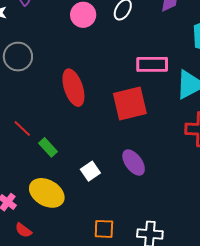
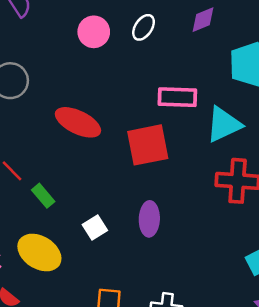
red ellipse: (73, 88) -> (78, 122), turned -48
purple ellipse: (134, 163) -> (149, 219), turned 36

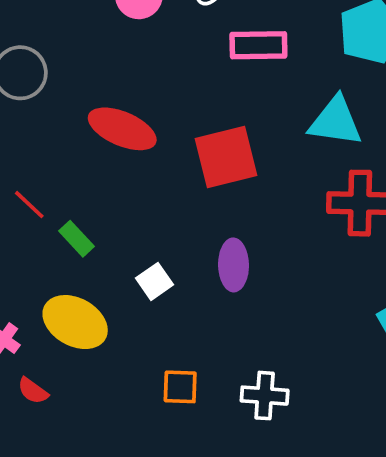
pink rectangle: (177, 97) -> (258, 45), moved
cyan triangle: (224, 124) -> (336, 121), turned 36

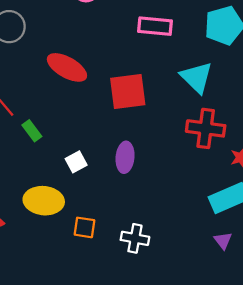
cyan triangle: (336, 121) -> (196, 77), turned 30
yellow ellipse: (75, 322) -> (44, 201), moved, turned -30

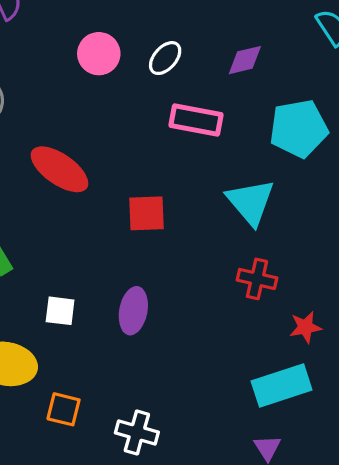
red square: (128, 91) -> (146, 213), size x0.7
red cross: (206, 128) -> (257, 279), size x0.7
white square: (76, 162) -> (60, 311), turned 30

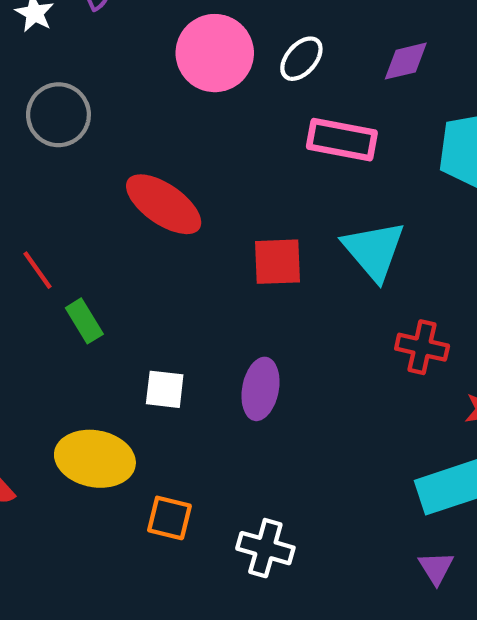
pink circle: (99, 54) -> (215, 53), size x1.4
cyan triangle: (250, 202) -> (374, 250), moved

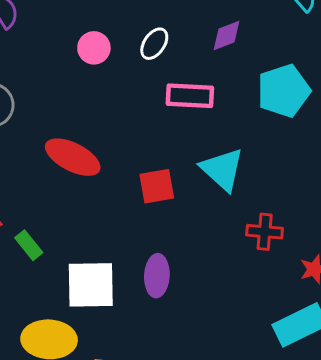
pink circle: (215, 53) -> (94, 48), size x0.6
white square: (165, 389) -> (91, 285), size x1.8

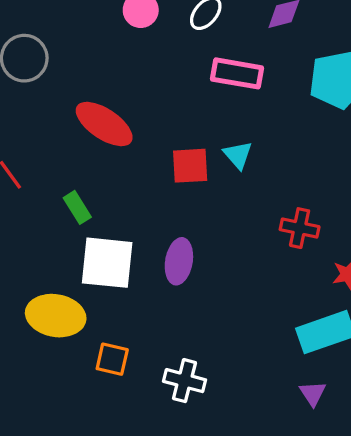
cyan triangle: (222, 169) -> (238, 155), moved, size x0.6
green rectangle: (29, 245) -> (77, 207), moved

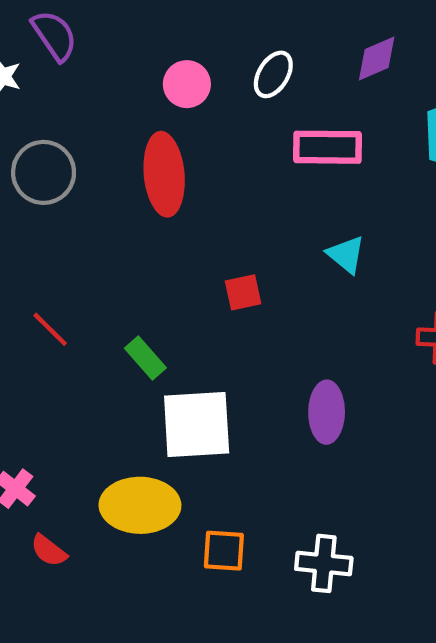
red ellipse: (104, 124) -> (164, 174), moved, turned 60
red square: (190, 166) -> (243, 292), moved, size x0.7
purple ellipse: (179, 261) -> (327, 412), moved

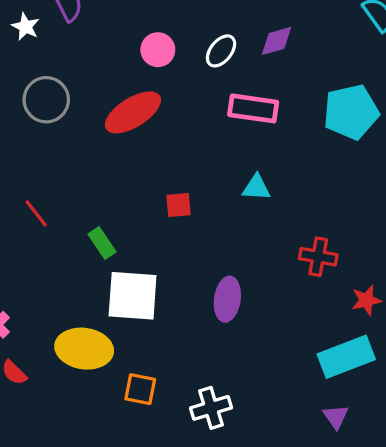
purple diamond: (377, 58) -> (277, 41), moved
red ellipse: (164, 174) -> (133, 112), turned 56
cyan triangle: (346, 255) -> (256, 188), turned -44
white cross: (324, 563) -> (211, 408), turned -30

